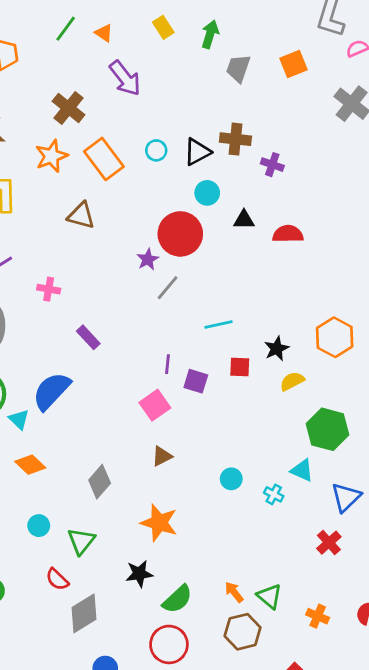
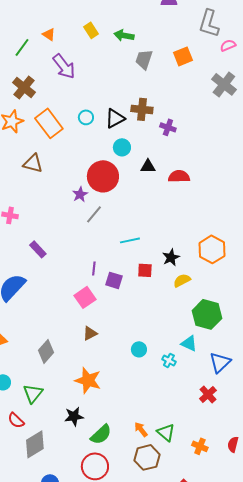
green line: (66, 29) -> (22, 47), moved
green arrow: (210, 34) -> (124, 35), turned -96

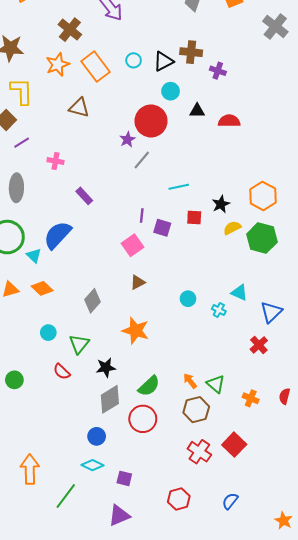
green hexagon: (207, 314) -> (262, 238), moved
black star: (74, 416) -> (106, 368), moved
gray diamond: (35, 444) -> (110, 399), moved

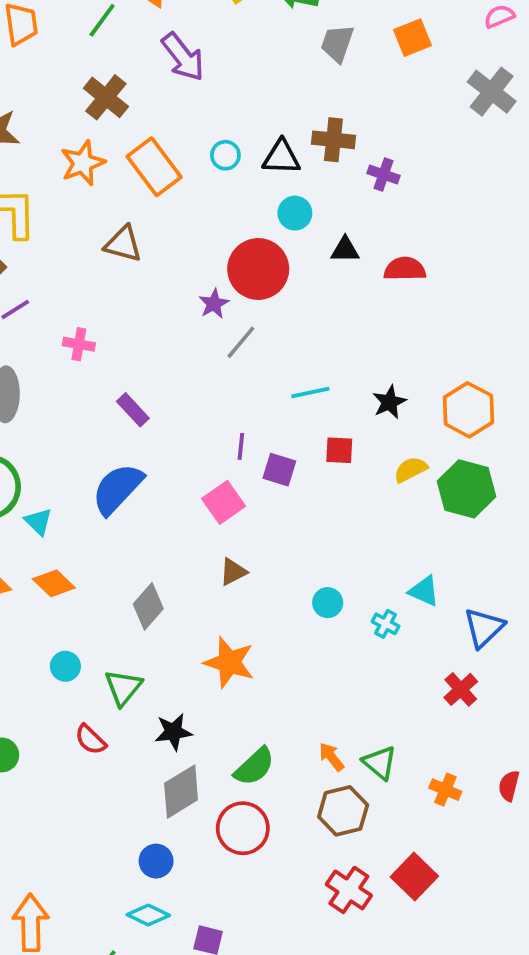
black triangle: (163, 61) -> (281, 157), turned 30
black star: (221, 204) -> (389, 402), moved
blue semicircle: (58, 235) -> (117, 489), moved

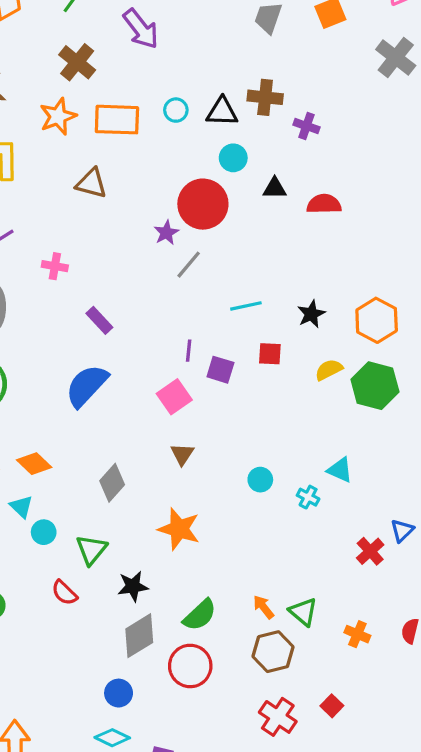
orange rectangle: (154, 167) -> (117, 120), turned -51
cyan triangle: (38, 522) -> (21, 507), moved
brown triangle: (233, 572) -> (182, 454), turned -30
blue triangle: (484, 628) -> (402, 531), moved, size x0.7
red square: (414, 876) -> (332, 706), size x0.6

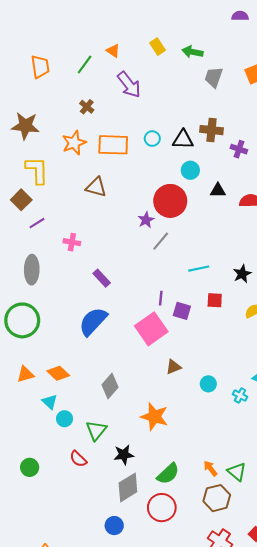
brown cross: (77, 62) -> (87, 107), size x0.6
pink square: (174, 397) -> (151, 329), size x1.4
brown triangle: (182, 454) -> (173, 367), moved, turned 35

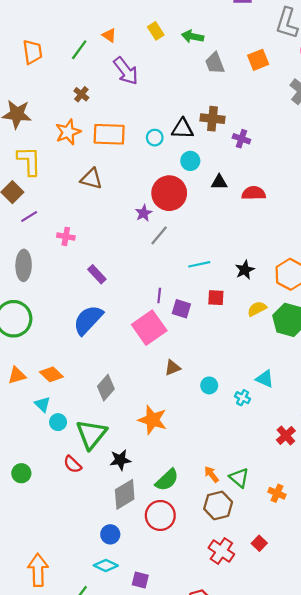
gray trapezoid: (214, 77) -> (215, 63), turned -40
cyan circle: (152, 139) -> (155, 138), moved
green triangle: (96, 430) -> (91, 434), size x1.4

